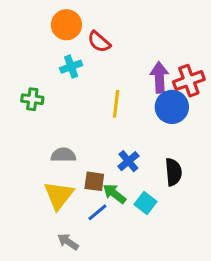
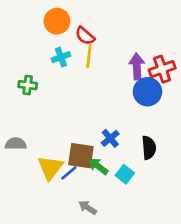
yellow line: (116, 104) -> (89, 56), moved
gray semicircle: (63, 155) -> (16, 144), moved
brown square: (94, 181) -> (81, 156), size x1.5
blue line: (97, 212) -> (69, 173), moved
gray arrow: (68, 242) -> (88, 208), moved

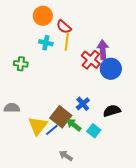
cyan cross: (61, 57) -> (46, 43), turned 32
red cross: (162, 69) -> (91, 60), moved, turned -30
black semicircle: (149, 148) -> (112, 111), turned -102
brown square: (81, 156) -> (61, 117), turned 30

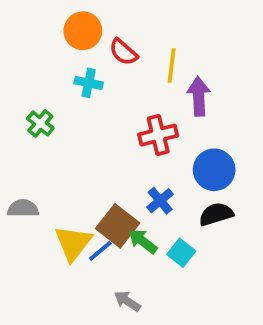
yellow line: (67, 42) -> (172, 66), moved
red cross: (91, 60) -> (158, 135), moved, turned 36
green cross: (21, 64) -> (40, 123), turned 32
blue circle: (111, 69) -> (214, 170), moved

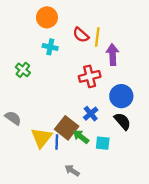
red semicircle: (123, 52) -> (81, 35), moved
gray semicircle: (23, 208) -> (13, 118), turned 35
black semicircle: (216, 214) -> (122, 121), turned 66
blue line: (100, 251) -> (57, 142), turned -48
cyan square: (181, 253) -> (103, 143), turned -32

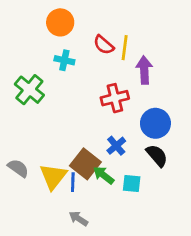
green cross: (23, 70) -> (29, 90), size x1.5
gray semicircle: (13, 118) -> (18, 168), moved
gray arrow: (72, 170) -> (78, 219), moved

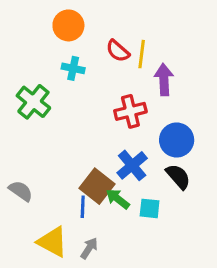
blue cross: (116, 146) -> (132, 165), size x1.4
yellow triangle: (53, 177) -> (53, 242), moved, turned -40
gray arrow: (78, 219) -> (89, 248), turned 90

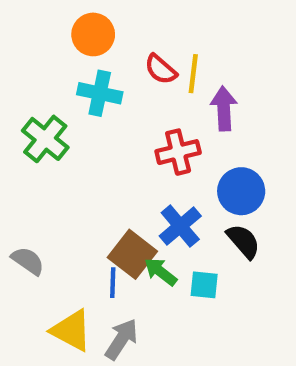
cyan cross: (73, 68) -> (100, 93), size x1.4
gray arrow: (89, 248) -> (121, 339), size x1.4

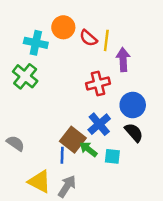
orange circle: (93, 34) -> (63, 27), moved
cyan cross: (100, 93) -> (36, 43), moved

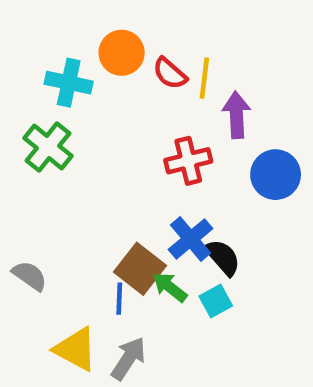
blue circle: (133, 105) -> (276, 175), moved
black semicircle: (134, 133) -> (223, 257), moved
cyan square: (112, 156) -> (216, 301), turned -35

